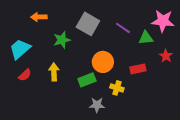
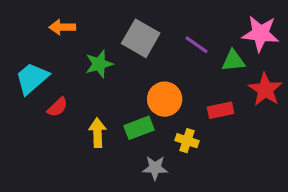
red star: (166, 56) -> (265, 89), size x1.5
yellow arrow: (54, 72) -> (97, 133), moved
red semicircle: (25, 75) -> (58, 107), moved

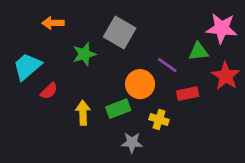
purple line: (197, 45) -> (167, 65), moved

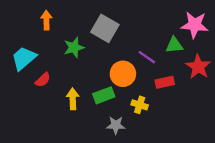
orange arrow: (53, 23) -> (46, 20), turned 90

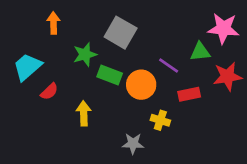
red star: (198, 67) -> (228, 76), turned 30
green rectangle: (104, 95) -> (110, 75), moved, turned 42

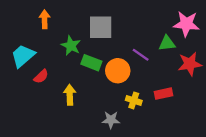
gray square: (121, 33) -> (101, 27), turned -30
green star: (85, 54) -> (71, 46), turned -30
red rectangle: (189, 94) -> (163, 94), moved

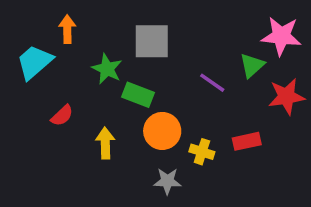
green triangle: (167, 43) -> (252, 65), turned -36
cyan trapezoid: (23, 56) -> (34, 62), moved
orange circle: (118, 71) -> (162, 131), moved

